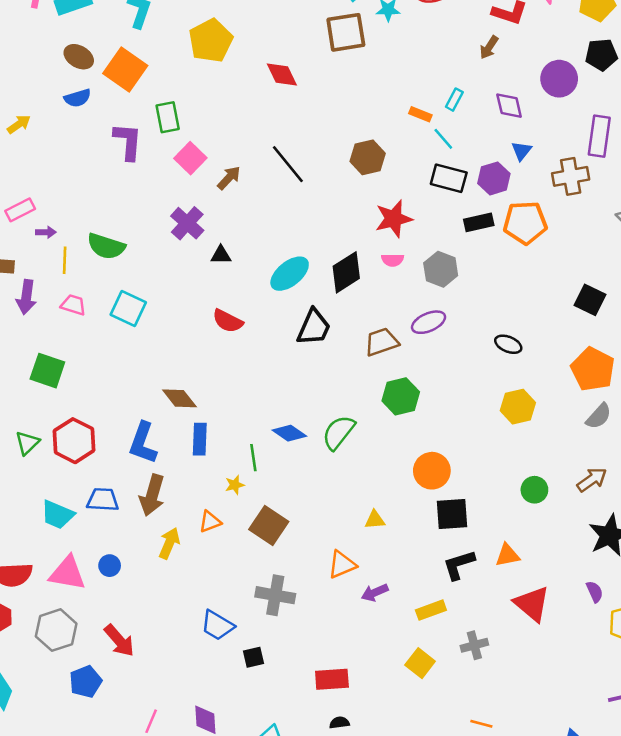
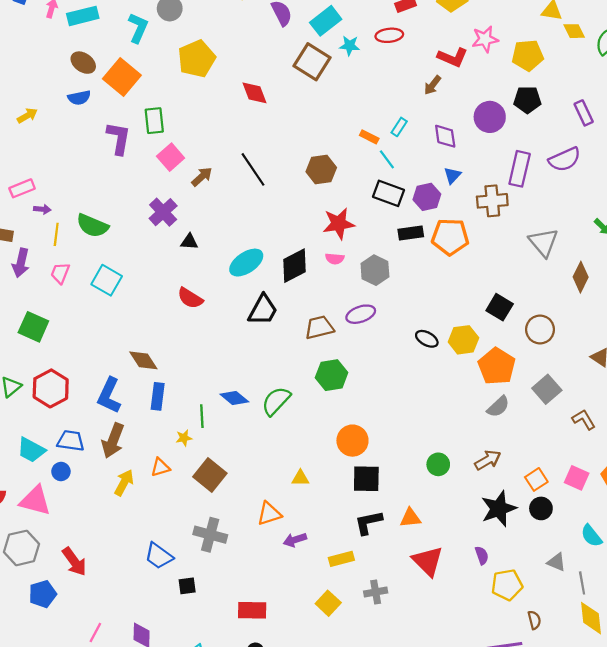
brown square: (346, 32) -> (312, 62), turned 36
pink trapezoid: (73, 305) -> (60, 273), turned -90
yellow hexagon: (518, 407) -> (463, 340), moved
blue circle: (110, 566) -> (61, 472), moved

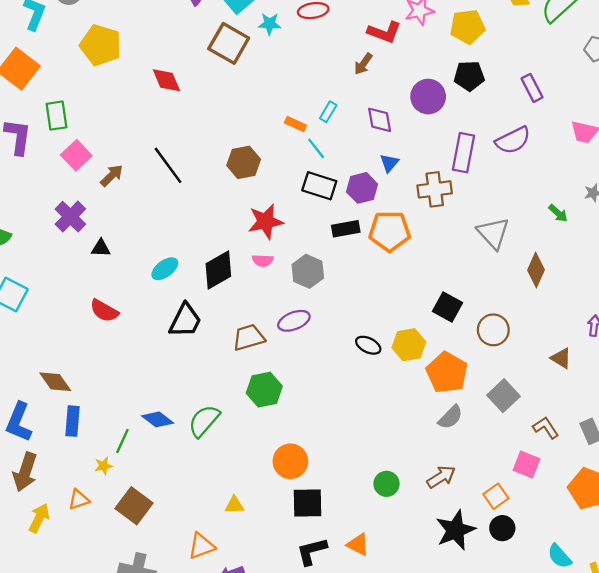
yellow pentagon: (197, 59) -> (101, 45), turned -30
cyan ellipse: (246, 263) -> (165, 269), size x0.7
green line: (202, 416) -> (122, 441), turned 30
pink square: (577, 478) -> (526, 465), moved
orange triangle: (410, 518) -> (358, 544), turned 35

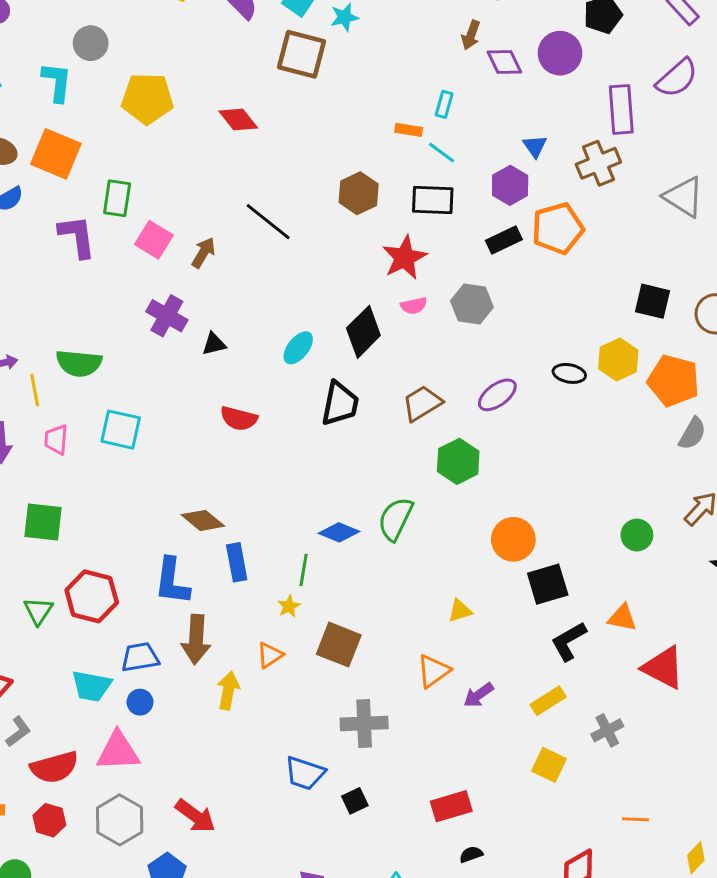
green rectangle: (57, 116) -> (117, 198), turned 32
purple diamond: (380, 120) -> (504, 62), moved
black rectangle: (319, 186) -> (433, 200), moved
purple ellipse: (294, 321) -> (497, 395), moved

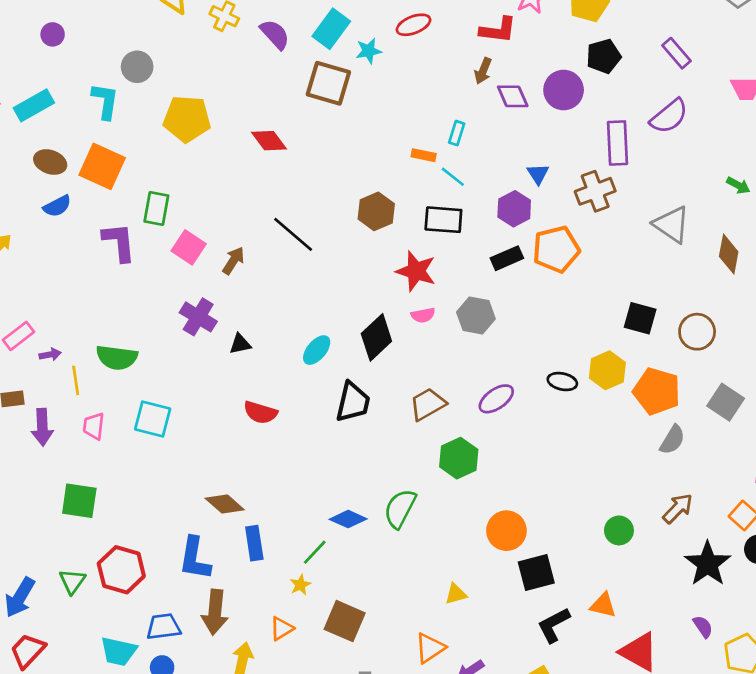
red star: (404, 258) -> (416, 271), turned -30
green line: (304, 570) -> (315, 552), turned 32

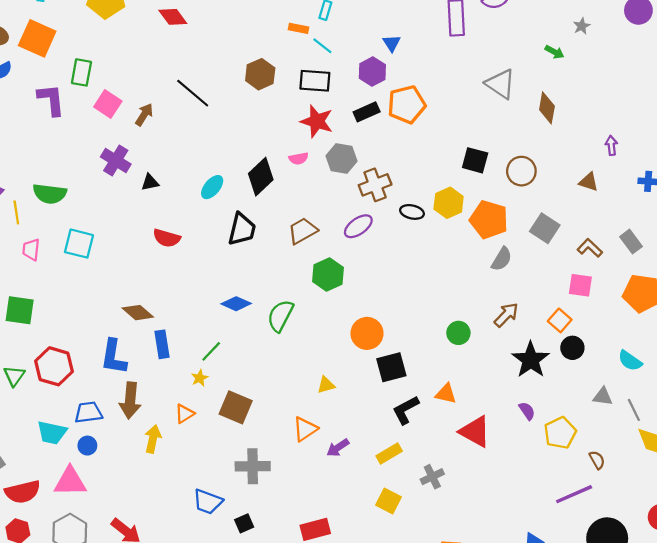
brown cross: (595, 191) -> (375, 185), moved
red star: (416, 271) -> (317, 121), moved
blue diamond: (348, 519) -> (236, 304), moved

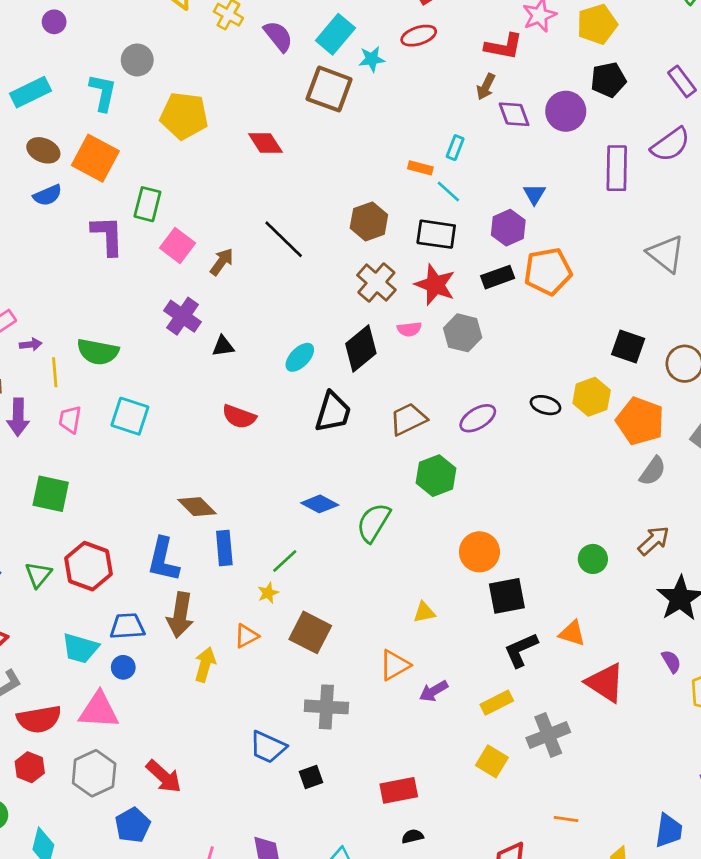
brown cross: (375, 185) -> (376, 283), moved, turned -32
gray cross: (432, 477) -> (548, 735), size x1.4

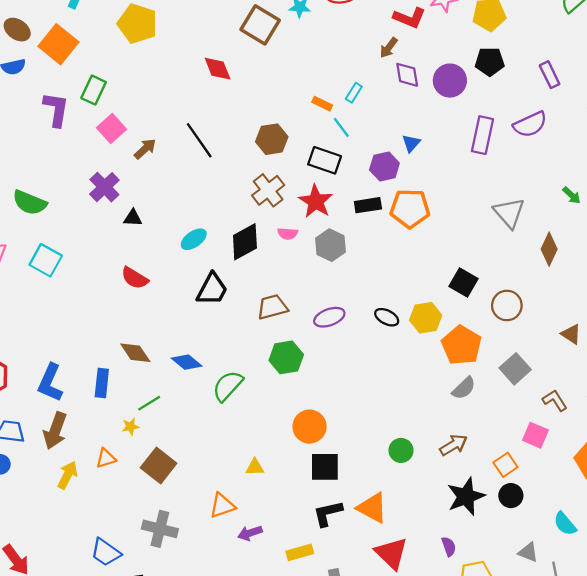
red diamond: (265, 143) -> (218, 69), moved
brown diamond: (197, 507) -> (135, 353), moved
orange triangle: (572, 633) -> (372, 508), size x1.4

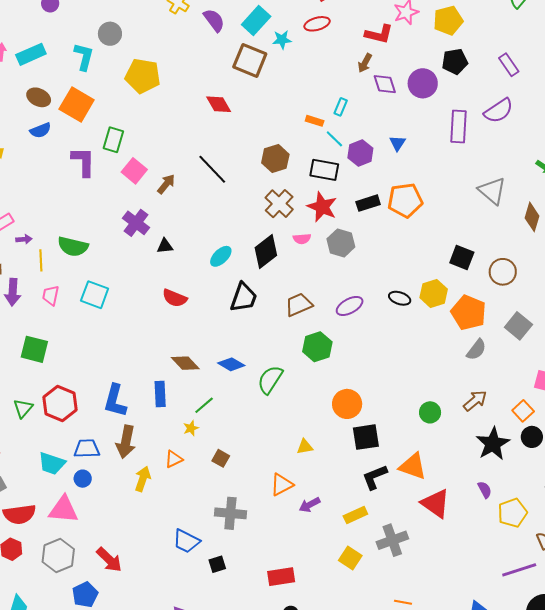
purple hexagon: (384, 166) -> (360, 153), moved
brown square: (159, 466) -> (221, 458), size x0.6

